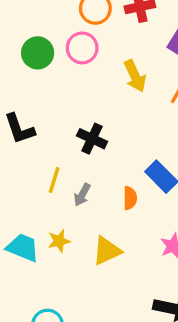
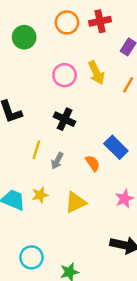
pink circle: (82, 48) -> (65, 75), moved
green circle: (38, 53) -> (24, 37), moved
orange semicircle: (130, 198) -> (93, 163), turned -35

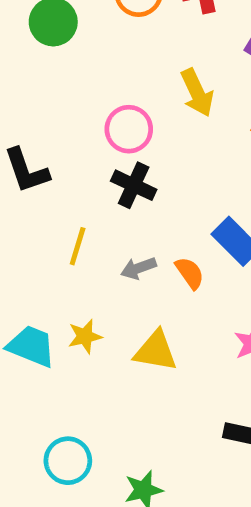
pink circle: (65, 75) -> (129, 129), moved
gray arrow: (57, 161) -> (139, 268), moved, turned 42
yellow triangle: (76, 202) -> (156, 351), turned 35

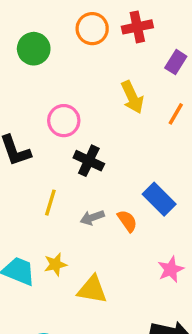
pink circle: (129, 129) -> (64, 121), moved
yellow triangle: (156, 351) -> (92, 289), moved

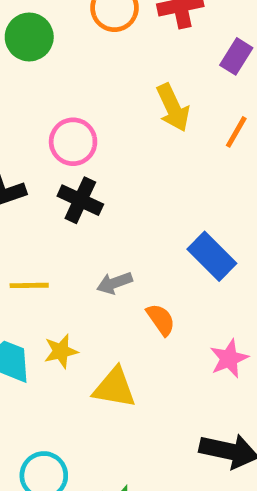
black cross: (89, 161) -> (80, 200), moved
yellow line: (50, 203) -> (29, 285), moved, turned 72
orange semicircle: (127, 221) -> (161, 320), moved

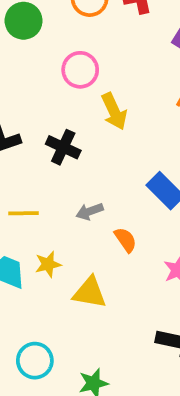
yellow arrow: (173, 108) -> (114, 111), moved
pink circle: (73, 142) -> (80, 70), moved

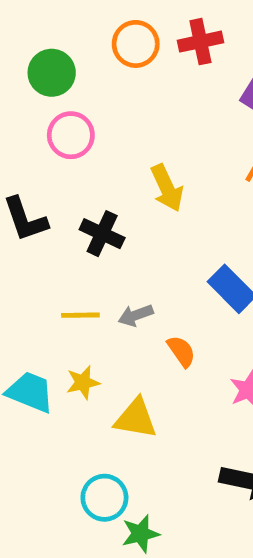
pink circle: (80, 70) -> (71, 135), moved
yellow line: (24, 213) -> (80, 315), moved
cyan circle: (35, 361) -> (104, 498), moved

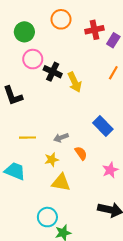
red cross: (200, 42) -> (94, 30), moved
black cross: (102, 234) -> (53, 72), moved
yellow line: (80, 315) -> (28, 138), moved
yellow star: (83, 382) -> (52, 160), moved

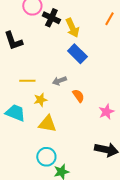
blue rectangle: (103, 126) -> (77, 54), moved
yellow star: (52, 160) -> (40, 100), moved
yellow triangle: (61, 183) -> (47, 124), moved

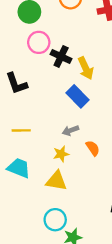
blue rectangle: (77, 54) -> (77, 96), moved
yellow line: (27, 81) -> (21, 130), moved
yellow star: (40, 100) -> (61, 154), moved

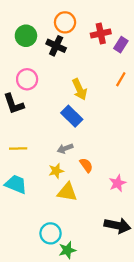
pink circle: (39, 42) -> (27, 79), moved
black cross: (61, 56) -> (56, 46), moved
yellow triangle: (56, 181) -> (67, 192), moved

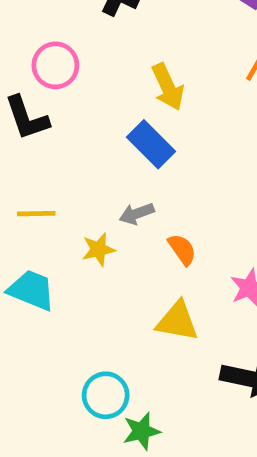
yellow star: (56, 171) -> (98, 249), moved
yellow triangle: (67, 192) -> (177, 321), moved

